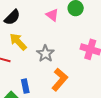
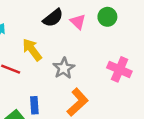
black semicircle: (12, 17) -> (53, 18), moved

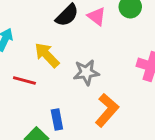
gray star: (64, 68) -> (86, 72), turned 30

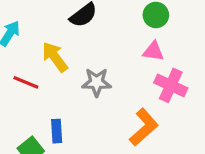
pink triangle: (97, 16) -> (153, 51), moved, turned -36
orange L-shape: (107, 110) -> (144, 127), moved

